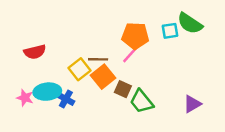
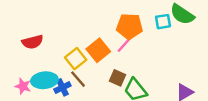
brown line: (98, 59) -> (78, 79), moved, turned 48
orange square: (103, 77) -> (98, 50), moved
blue cross: (66, 99) -> (62, 87), turned 35

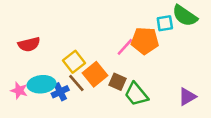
orange pentagon: (129, 26) -> (145, 41), moved
orange square: (98, 50) -> (95, 74), moved

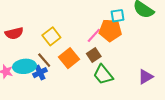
cyan square: (165, 23) -> (118, 16), moved
yellow square: (74, 62) -> (51, 36), moved
brown square: (117, 82) -> (94, 55), moved, turned 32
brown line: (76, 83) -> (44, 60), moved

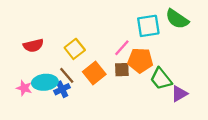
cyan square: (118, 16) -> (148, 26), size x1.5
orange pentagon: (110, 30) -> (140, 60), moved
brown square: (94, 55) -> (122, 70), turned 32
green trapezoid: (103, 75) -> (161, 79), moved

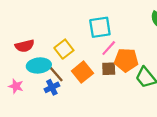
cyan square: (148, 26) -> (100, 27), moved
cyan ellipse: (45, 82) -> (39, 65), moved

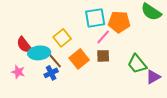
red semicircle: (25, 46) -> (24, 45), moved, turned 66
orange pentagon: (126, 60) -> (119, 22), moved

